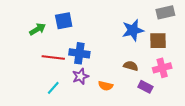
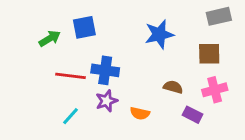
blue star: (133, 30) -> (159, 34), moved

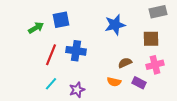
red line: (71, 76) -> (51, 55), turned -75
brown semicircle: (173, 87) -> (125, 63), turned -40
purple star: (107, 101) -> (77, 90), moved
orange semicircle: (140, 113) -> (114, 82), moved

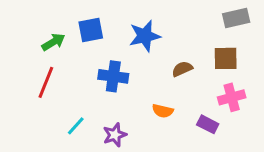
blue star: (115, 25) -> (145, 36), moved
red line: (51, 55) -> (46, 82), moved
brown semicircle: (125, 63) -> (182, 69), moved
orange semicircle: (114, 82) -> (163, 111), moved

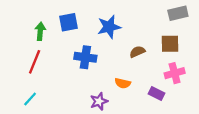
green arrow: (53, 42) -> (40, 31), turned -54
cyan line: (76, 126) -> (30, 99), moved
purple star: (115, 135) -> (99, 101), moved

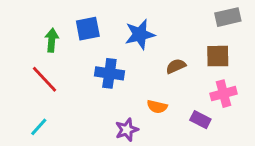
red line: (35, 62) -> (44, 79), turned -65

